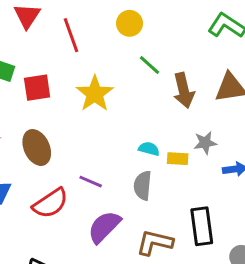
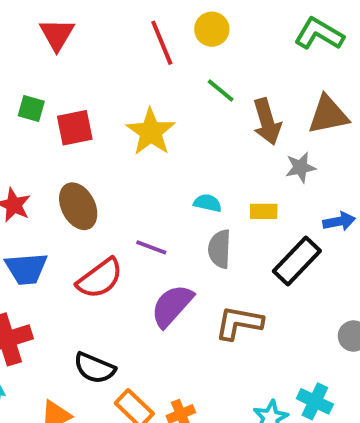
yellow circle: (130, 23) -> (212, 29), moved
red line: (71, 35) -> (162, 43), moved
gray star: (205, 143) -> (300, 167), moved
cyan semicircle: (149, 149) -> (208, 203), moved
black rectangle: (202, 226) -> (297, 261), moved, turned 54

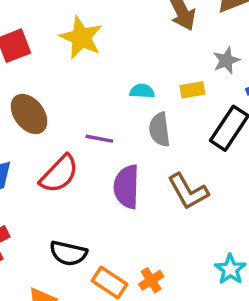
gray star: (300, 167) -> (226, 60), moved
purple semicircle: (172, 306) -> (127, 187), turned -30
brown L-shape: (239, 323) -> (188, 191), turned -120

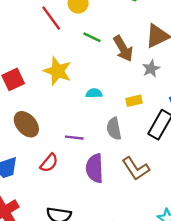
gray star: (226, 60) -> (151, 69), moved
cyan semicircle: (142, 91) -> (94, 93), moved
red semicircle: (59, 174) -> (49, 163), size x0.7

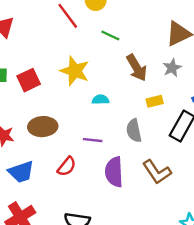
brown arrow: (123, 49) -> (137, 68), moved
cyan semicircle: (94, 93) -> (100, 100), moved
brown ellipse: (26, 124) -> (43, 127), turned -52

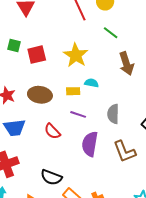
yellow rectangle: (155, 101) -> (73, 91), moved
red semicircle: (67, 167) -> (52, 131), turned 84

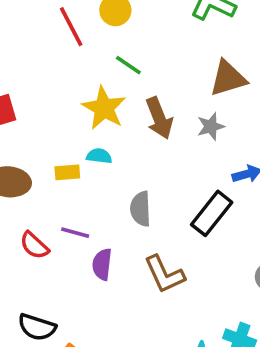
yellow star: (76, 55) -> (104, 108), moved
purple line: (78, 114) -> (75, 233), moved
purple semicircle: (90, 144) -> (102, 264), size x0.7

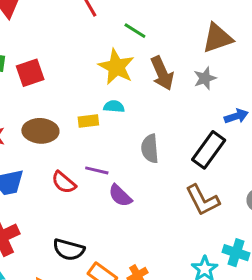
purple semicircle: (102, 264) -> (120, 196), turned -50
brown L-shape: (164, 274) -> (202, 200), moved

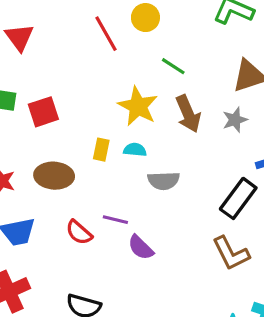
green line: (135, 31) -> (173, 66), moved
yellow rectangle: (88, 121) -> (101, 150), moved, turned -72
gray semicircle: (150, 149) -> (164, 181), moved, turned -88

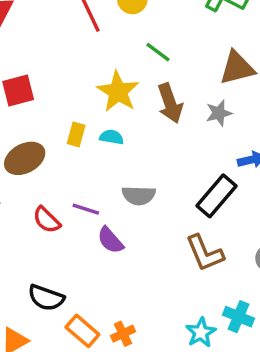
brown ellipse: (54, 176) -> (25, 158), turned -36
gray semicircle: (164, 181) -> (139, 195), moved

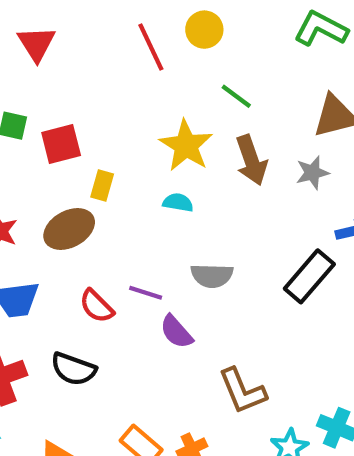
yellow rectangle: (76, 134) -> (102, 185), moved
brown L-shape: (205, 253) -> (242, 391), moved
black semicircle: (46, 298) -> (73, 369), moved

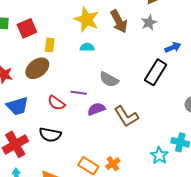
gray semicircle: (212, 276) -> (109, 79), turned 36
purple semicircle: (176, 332) -> (96, 109), turned 120
brown L-shape: (242, 391) -> (126, 116), moved

